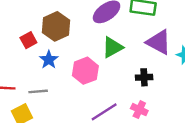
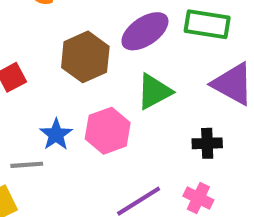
brown hexagon: (56, 26) -> (85, 57), moved
blue star: (49, 60) -> (56, 134), moved

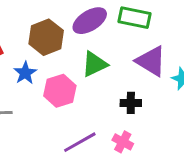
blue star: (56, 134) -> (25, 73), moved

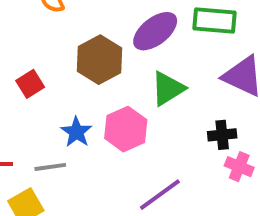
blue star: (25, 73) -> (76, 132), moved
pink cross: (123, 142) -> (239, 167), moved

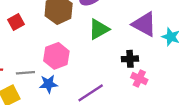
pink hexagon: (126, 129) -> (56, 56), moved
blue star: (76, 132) -> (48, 84), moved, turned 30

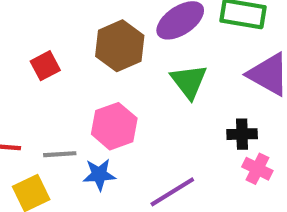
green triangle: (99, 29) -> (189, 81), turned -40

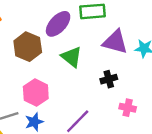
pink cross: (257, 169) -> (128, 108), moved

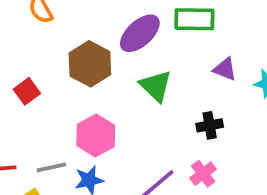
purple triangle: (115, 42) -> (225, 69), size x0.6
pink cross: (128, 108) -> (203, 174), moved, turned 35

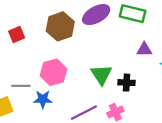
purple triangle: (225, 69) -> (144, 50), turned -35
green triangle: (156, 86) -> (101, 75), moved

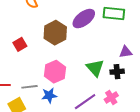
purple triangle: (144, 50) -> (126, 52), moved

